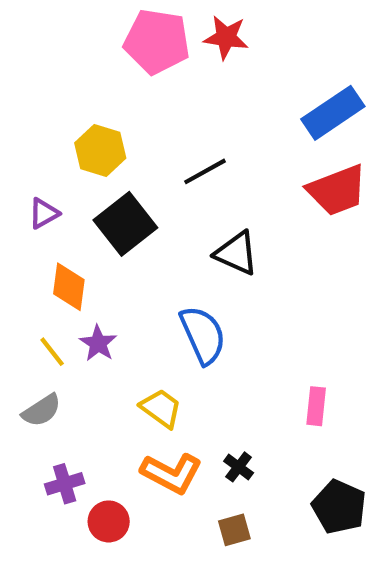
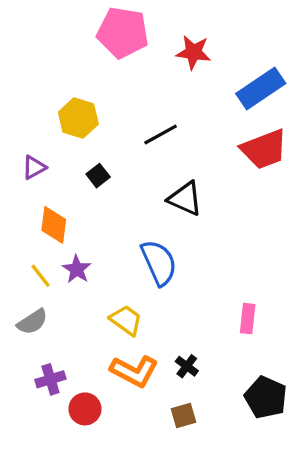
red star: (226, 37) -> (193, 52), moved
black square: (125, 224) -> (98, 176), size x0.5

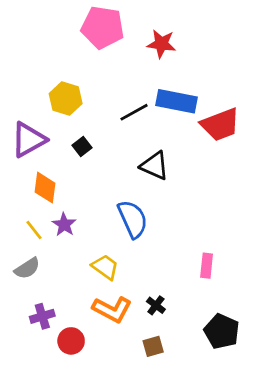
blue rectangle: (261, 88) -> (176, 101), moved, turned 45
purple triangle: (34, 167) -> (29, 140), size x1.8

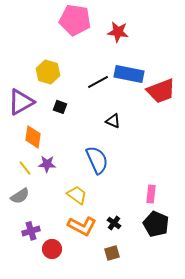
black square: (82, 146) -> (60, 107), turned -32
black triangle: (155, 166) -> (113, 121), size x0.7
purple star: (64, 225) -> (47, 164), turned -30
black pentagon: (222, 331) -> (156, 224), moved

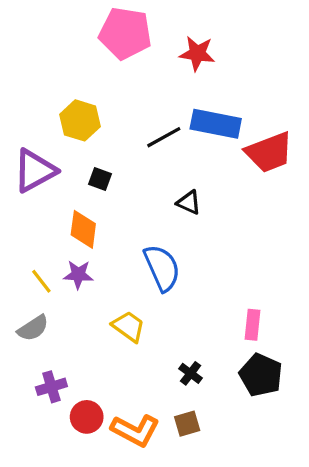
orange diamond: (33, 137) -> (83, 229), moved
orange L-shape: (82, 226) -> (135, 430), moved

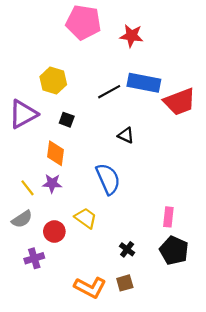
red circle: (87, 417) -> (54, 231), moved

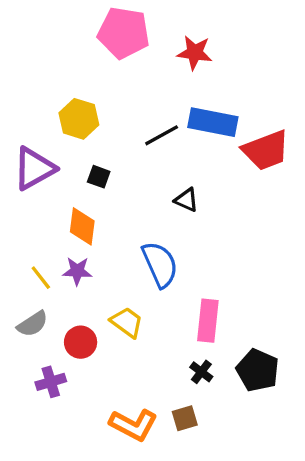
pink rectangle: (168, 217) -> (208, 321), moved, size x1.4
black cross: (127, 249) -> (201, 372), moved

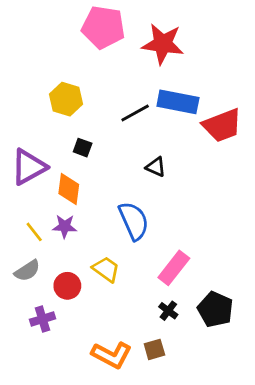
red star: (195, 53) -> (163, 44), size x1.4
purple triangle: (34, 168) -> (29, 167), moved
pink rectangle: (208, 321) -> (174, 268), turned 32

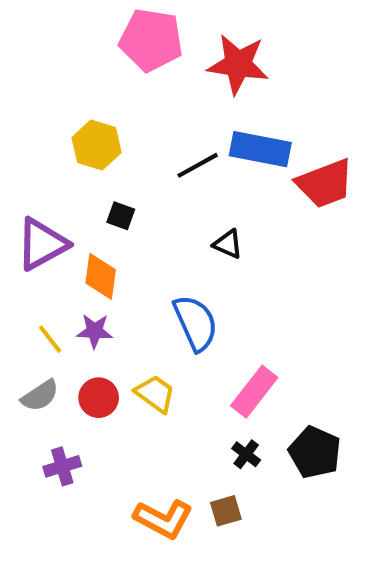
red circle: (67, 286) -> (99, 398), moved

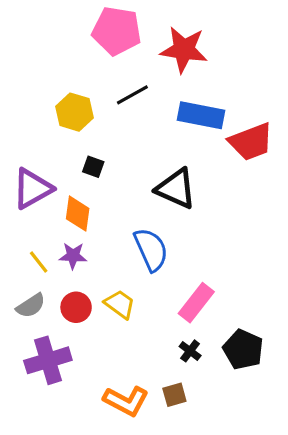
black line: (198, 165) -> (132, 95), moved
black triangle: (228, 244) -> (176, 189), size x1.8
purple cross: (62, 466) -> (48, 360), size x1.6

